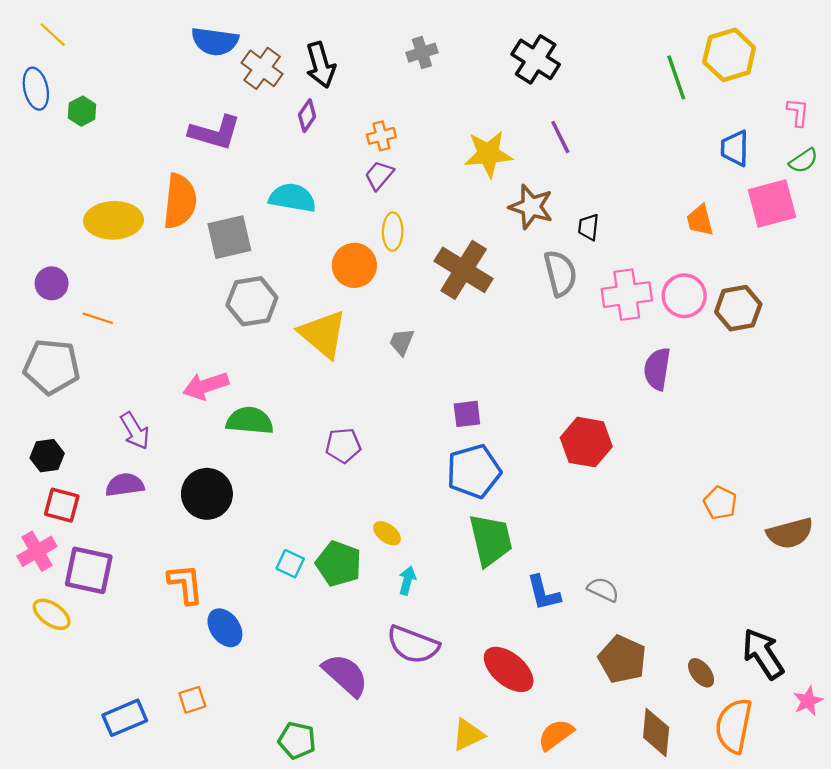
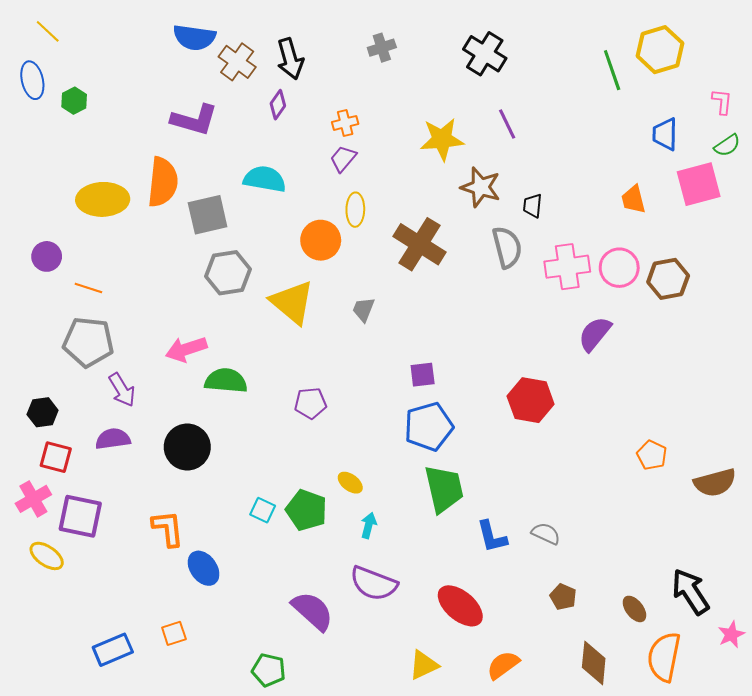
gray pentagon: (52, 367) -> (88, 342), moved
purple semicircle: (657, 369) -> (595, 334), turned 30
brown pentagon: (622, 659) -> (563, 597), size x0.6

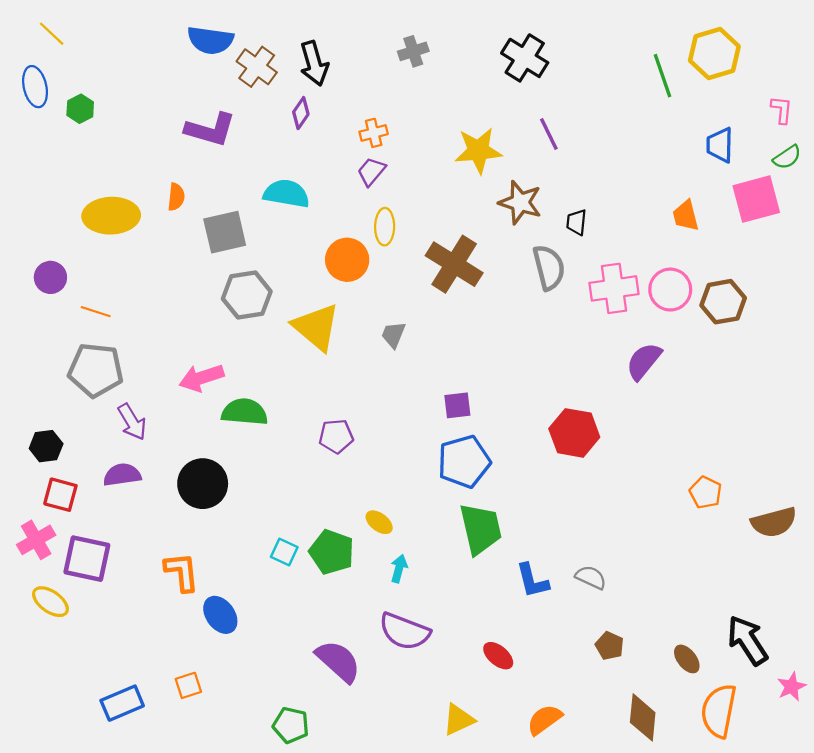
orange semicircle: (163, 182) -> (176, 197), size x0.5
red ellipse: (460, 606) -> (498, 656), size x0.6

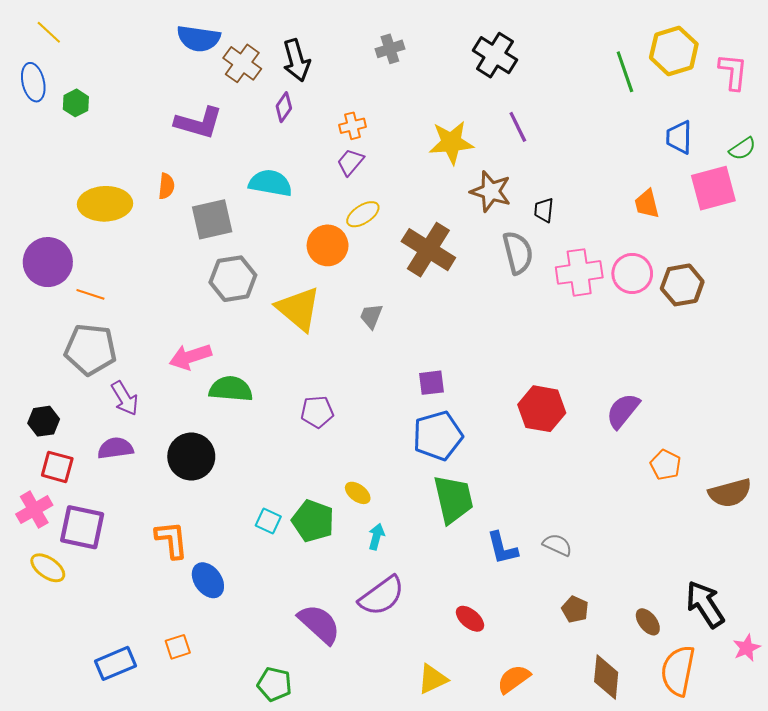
pink L-shape: (782, 110) -> (733, 72), moved, size x1.4
yellow ellipse: (385, 227) -> (363, 214), turned 56
purple circle: (50, 277) -> (48, 262), size x1.6
purple semicircle: (644, 361) -> (623, 411), moved
purple semicircle: (404, 631) -> (382, 596), turned -57

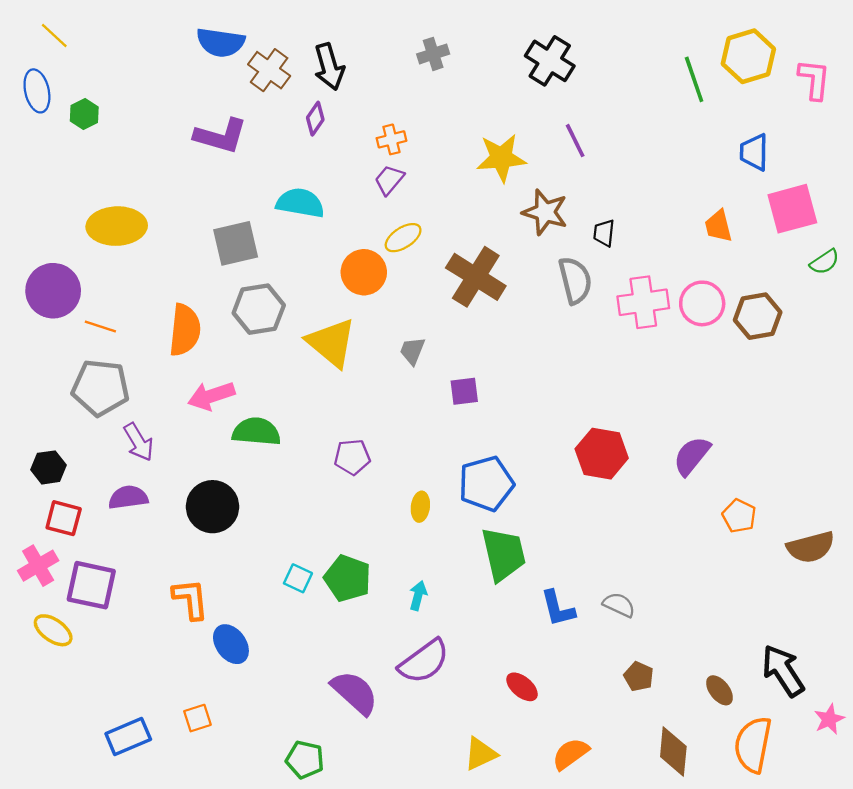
green semicircle: (742, 149) -> (825, 262), moved
orange semicircle: (166, 186) -> (185, 330), moved, size x1.8
purple square: (432, 383) -> (464, 391), moved
yellow ellipse: (358, 493) -> (420, 507), moved, turned 60

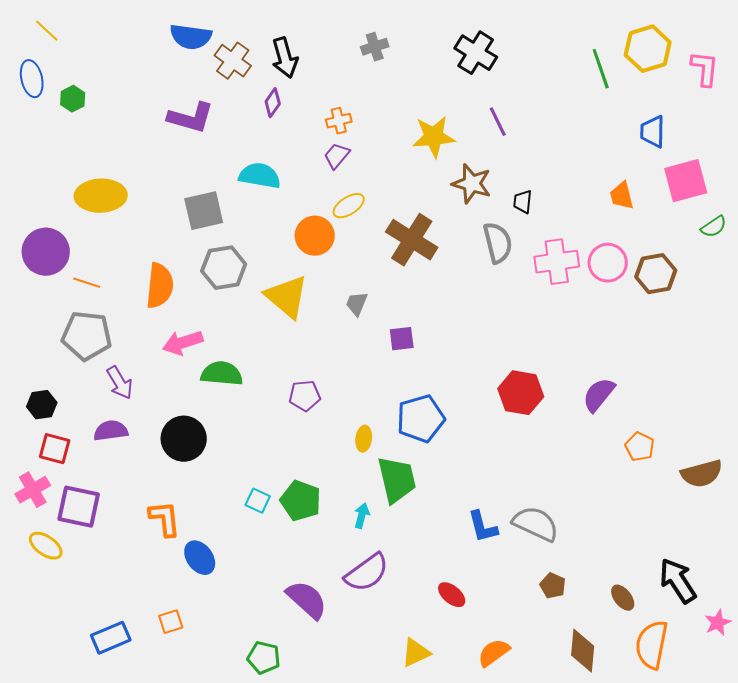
green trapezoid: (504, 554) -> (397, 480), moved
gray semicircle: (619, 605) -> (536, 524), size x1.6

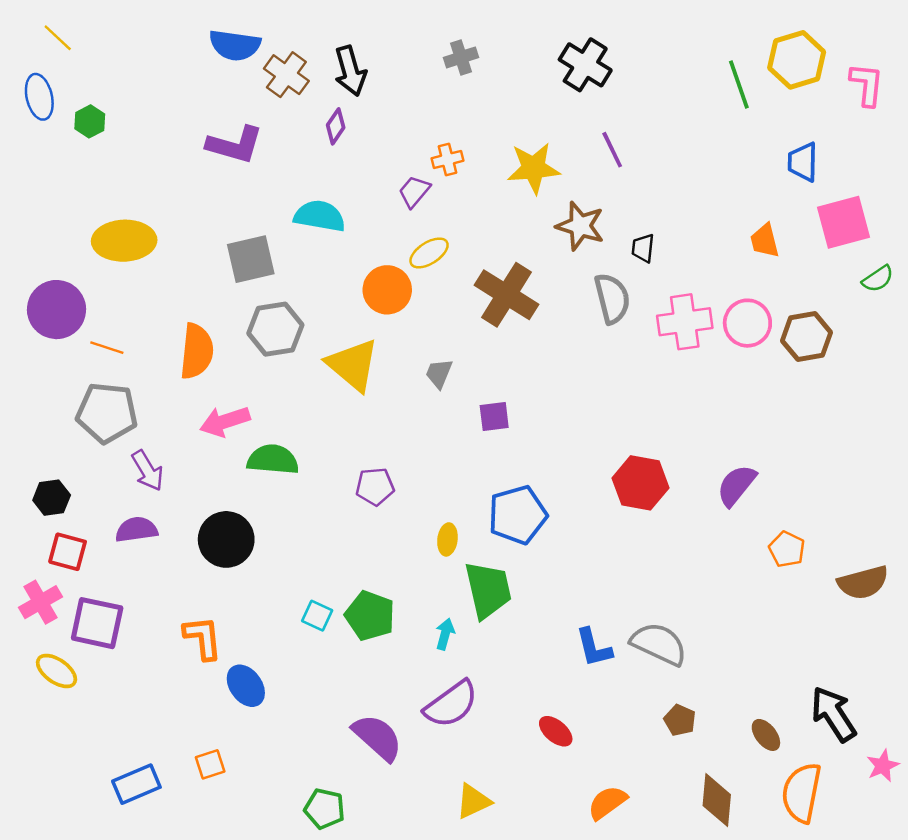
orange cross: (339, 121) -> (447, 160), moved
yellow triangle: (416, 653) -> (473, 801), moved

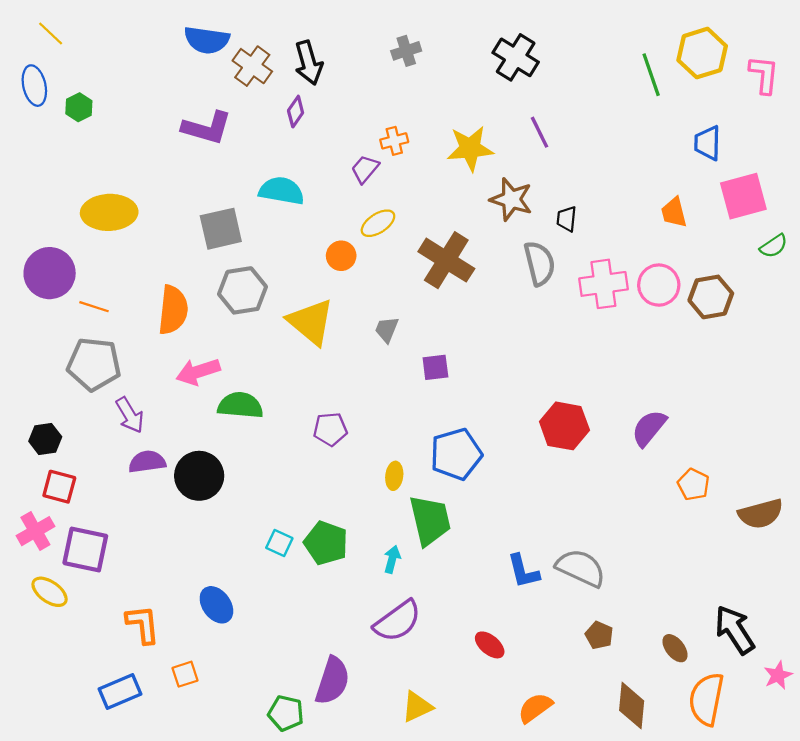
orange circle: (387, 290) -> (341, 256), size x0.7
purple semicircle: (136, 530) -> (147, 462), moved
orange L-shape: (203, 638) -> (143, 624), moved
purple semicircle: (377, 737) -> (332, 681), moved, turned 66

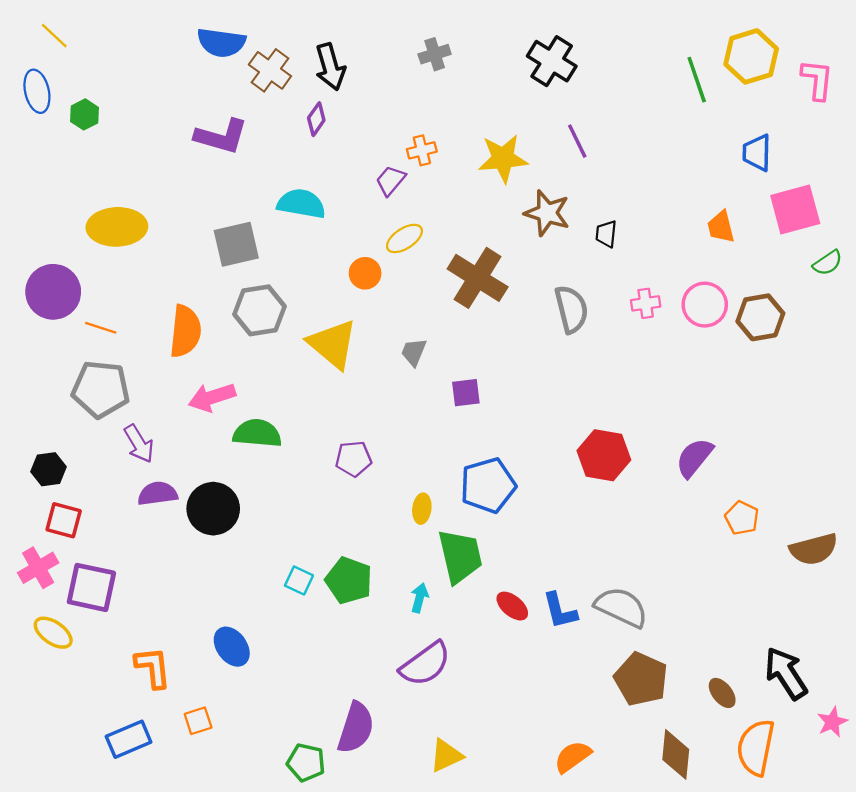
gray semicircle: (540, 263) -> (571, 309), moved
pink cross: (603, 284) -> (646, 303), size x0.6
brown pentagon: (599, 635) -> (641, 679), size x1.8
red ellipse: (490, 645) -> (512, 606), moved

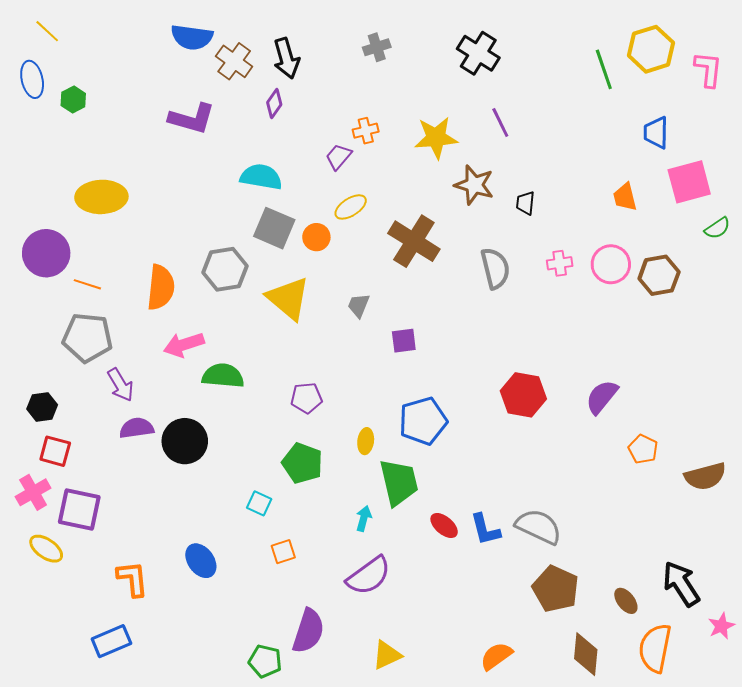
gray square: (236, 244) -> (274, 228), moved, turned 36
green pentagon: (349, 581) -> (302, 463), moved
orange square: (198, 721) -> (283, 552), moved

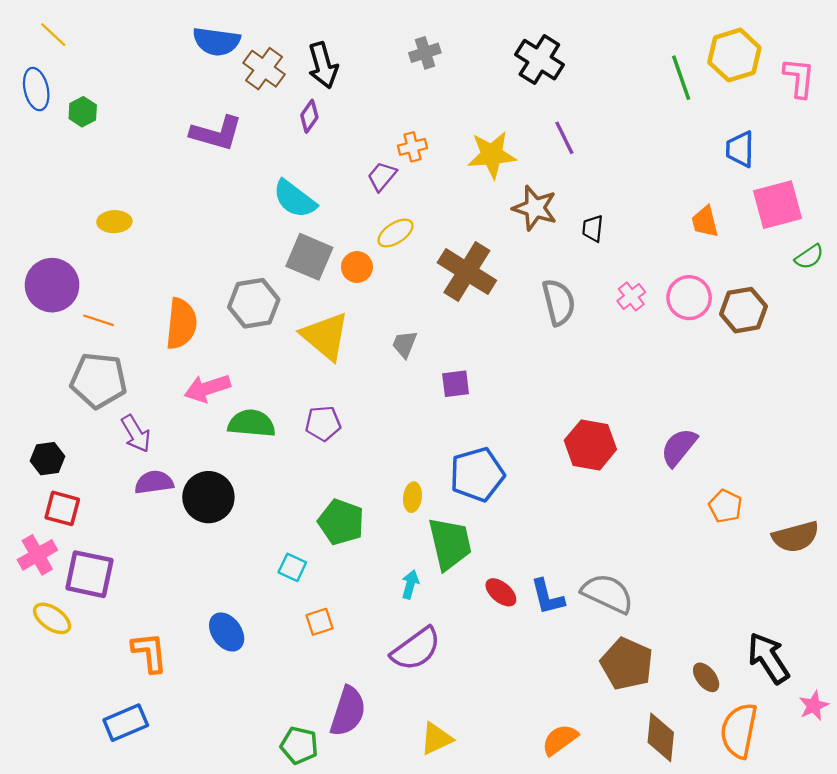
cyan semicircle: (261, 177) -> (295, 199), turned -153
yellow ellipse: (101, 197) -> (114, 222), size x0.6
pink cross: (560, 263) -> (631, 296), turned -30
purple pentagon: (306, 398) -> (323, 423), moved

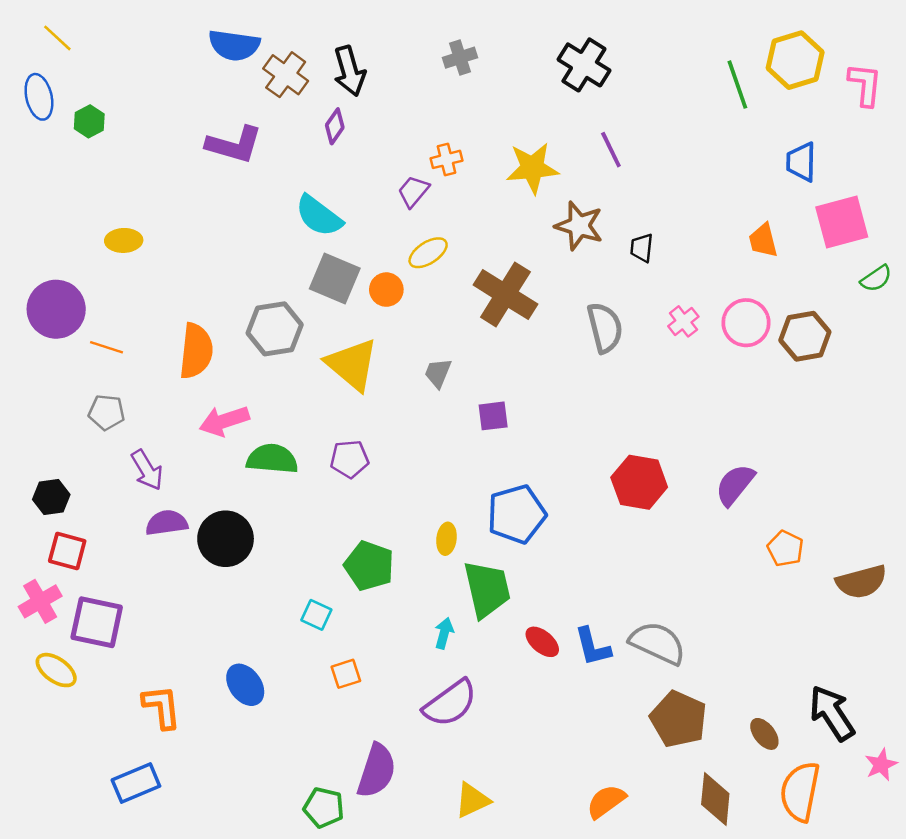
gray pentagon: (99, 380) -> (106, 412), size x0.6

